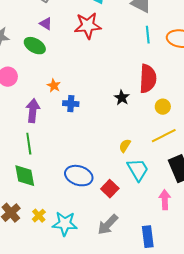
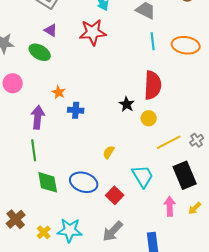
yellow circle: (163, 107) -> (149, 118), moved
yellow semicircle: (125, 146) -> (109, 152), moved
green diamond: (25, 176) -> (48, 182), moved
yellow cross: (39, 216) -> (44, 232), moved

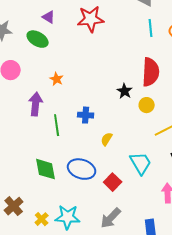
blue cross: (76, 110) -> (86, 115), moved
green line: (34, 150) -> (57, 125), moved

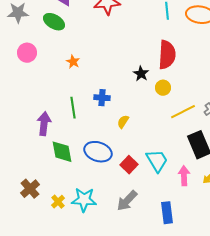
purple arrow: (36, 104) -> (44, 124), moved
cyan trapezoid: (141, 163) -> (157, 161), moved

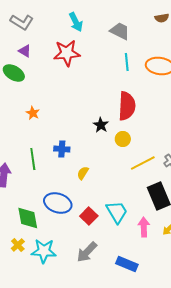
green diamond: (62, 152) -> (28, 218), moved
yellow cross: (58, 202) -> (18, 245), moved
blue rectangle: (167, 213) -> (127, 264), turned -60

